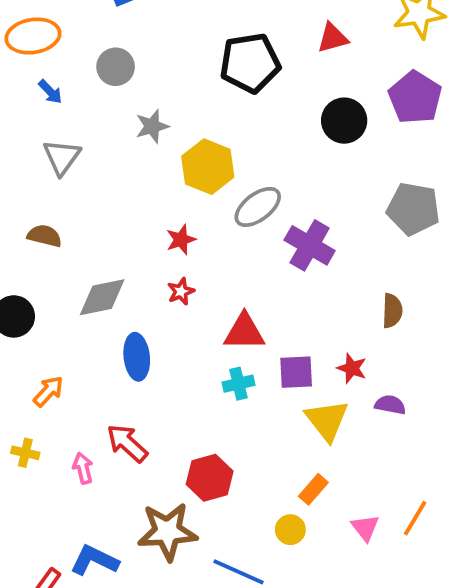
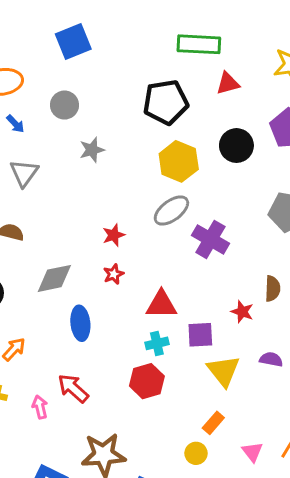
yellow hexagon: (208, 167) -> (179, 161), moved
red star: (352, 368) -> (242, 312), moved
red hexagon: (210, 478) -> (147, 381), moved

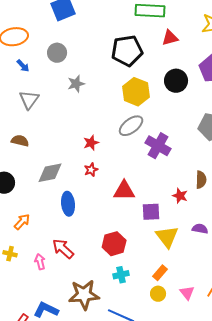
cyan cross: (157, 343) -> (121, 275), moved
yellow circle: (196, 453) -> (158, 294), moved

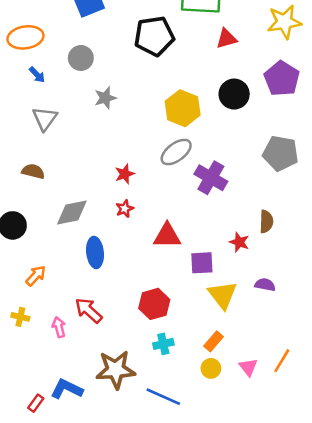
black pentagon: (127, 51) -> (154, 36), moved

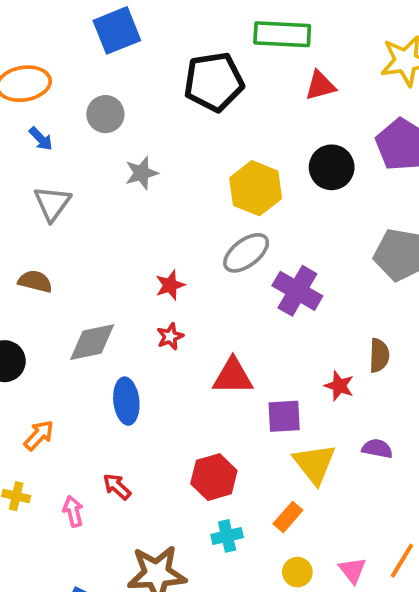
red arrow: (89, 310) -> (117, 487), size x0.7
orange rectangle: (214, 341) -> (288, 517), moved

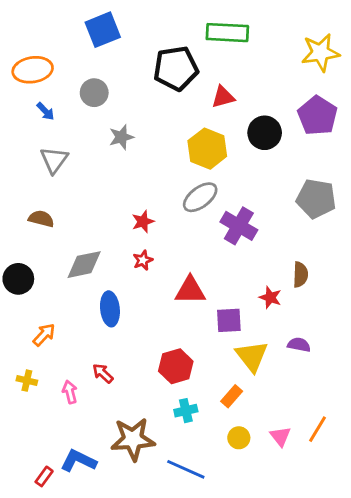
red triangle: (320, 86) -> (223, 97), moved

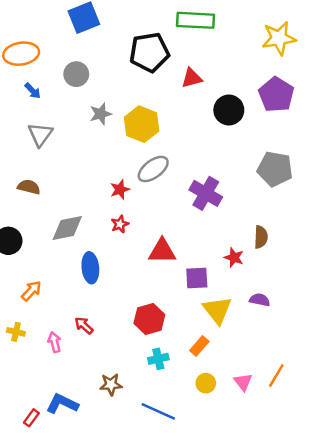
yellow hexagon: (207, 149) -> (142, 124), moved
gray ellipse: (200, 197) -> (153, 169), moved
brown star: (133, 439) -> (111, 384), size x0.6

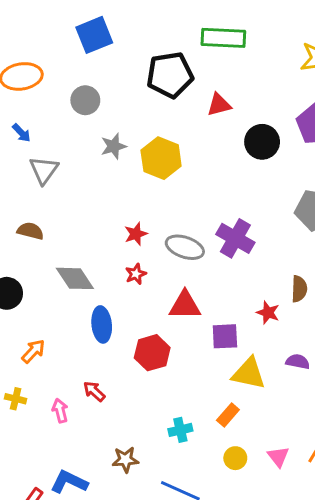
blue arrow: (33, 91) -> (21, 133), moved
gray ellipse: (153, 169) -> (185, 247), moved, turned 56
gray diamond: (67, 228) -> (75, 278), turned 68
yellow triangle: (217, 310) -> (249, 373), turned -40
red hexagon: (149, 319) -> (152, 353), moved

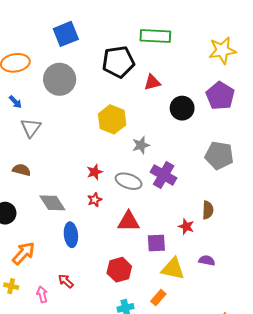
gray circle: (85, 100) -> (60, 79), size x1.6
gray star: (114, 146) -> (141, 145), moved
orange arrow: (33, 351) -> (24, 253), size x1.4
red hexagon: (152, 353) -> (119, 270), moved

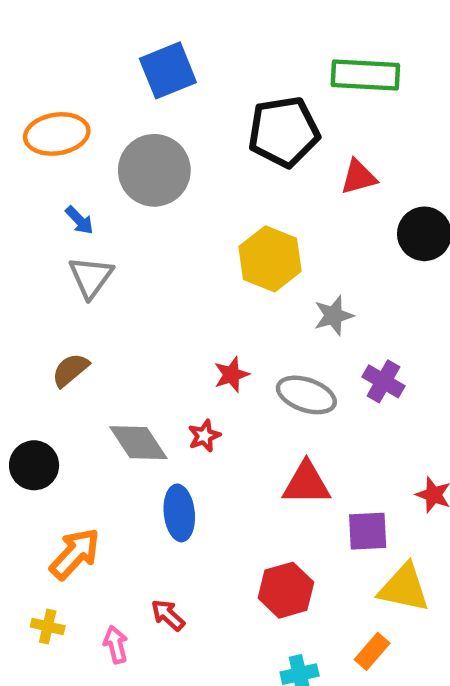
blue arrow: (15, 102) -> (79, 220), moved
brown semicircle: (22, 170) -> (70, 370), turned -54
purple cross: (164, 175) -> (384, 381), size x0.7
red star: (95, 200) -> (204, 436), moved

